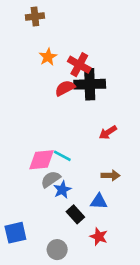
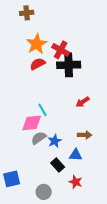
orange star: (48, 57) -> (37, 44), size x1.5
red semicircle: (65, 88) -> (38, 64), moved
cyan line: (62, 156) -> (43, 110), moved, turned 32
blue star: (62, 190) -> (55, 141), moved

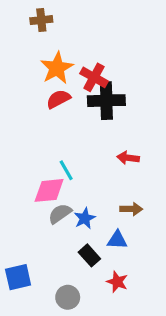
red arrow: (83, 102) -> (128, 158), turned 40

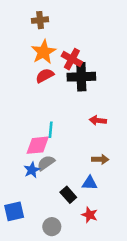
brown cross: (41, 20) -> (40, 20), moved
cyan line: (66, 170) -> (51, 130), turned 35
blue star: (85, 218) -> (32, 170), moved

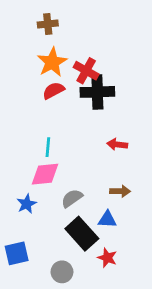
cyan line: (51, 130) -> (48, 147), moved
gray semicircle: (46, 163) -> (72, 198), moved
blue star: (32, 170) -> (27, 204), moved
black rectangle: (68, 195) -> (82, 234), size x1.6

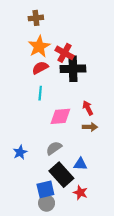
red arrow: (117, 144) -> (88, 108), turned 56
cyan line: (48, 147) -> (40, 93), moved
pink diamond: (45, 174) -> (60, 116), moved
brown arrow: (120, 191) -> (90, 127), moved
blue square: (17, 253) -> (45, 189), moved

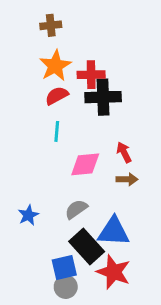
red cross: (65, 53) -> (91, 75), turned -30
blue triangle: (80, 164) -> (114, 232), size x1.6
red star: (80, 193) -> (114, 272), size x1.6

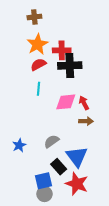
pink diamond: (85, 164) -> (66, 102), moved
blue triangle: (114, 232) -> (77, 157), turned 50
black rectangle: (87, 247) -> (59, 167), size x0.7

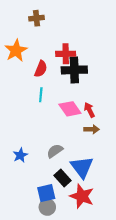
orange star: (37, 44) -> (16, 51), moved
red semicircle: (38, 64) -> (41, 69), turned 140
pink diamond: (66, 102) -> (70, 109), turned 60

